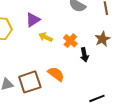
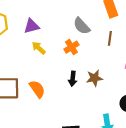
brown star: (102, 39) -> (94, 78), moved
orange cross: (70, 41) -> (71, 47), moved

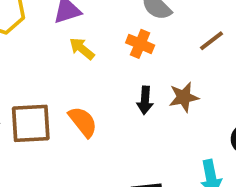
brown line: (110, 38) -> (212, 41), moved, turned 48
orange cross: (71, 47) -> (140, 44), turned -32

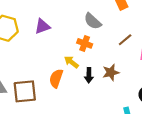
yellow arrow: (82, 49) -> (71, 62), moved
orange semicircle: (83, 122) -> (56, 78), moved, turned -120

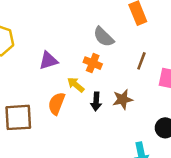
purple triangle: (42, 26) -> (48, 61), moved
brown line: (125, 40) -> (141, 61), turned -32

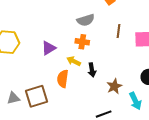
gray semicircle: (104, 37) -> (86, 20), turned -48
brown star: (123, 99) -> (114, 86), moved

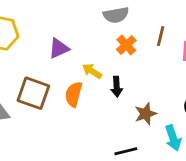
orange cross: (82, 42) -> (126, 45), moved, turned 32
brown square: (37, 96) -> (33, 93), moved, turned 30

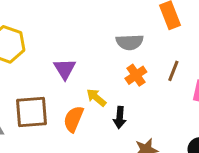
purple triangle: (59, 48) -> (65, 69), turned -45
brown square: (33, 93) -> (31, 112), turned -32

